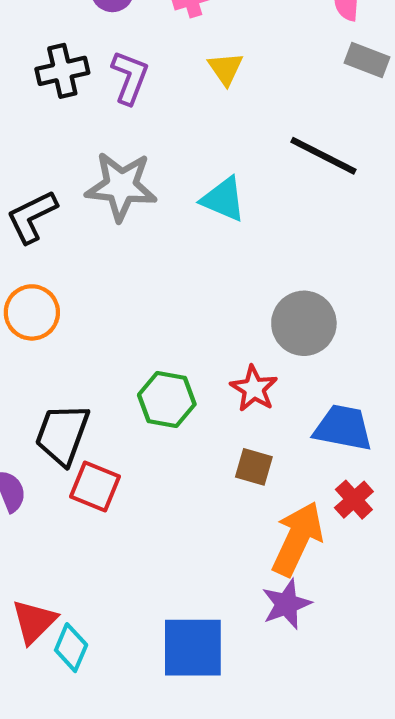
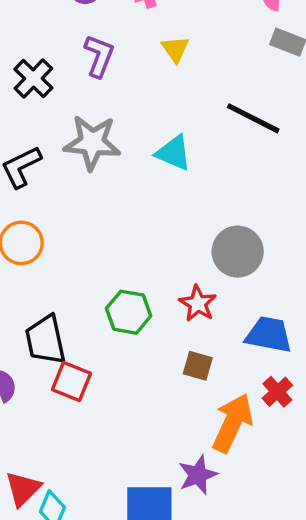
black cross: (62, 71) -> (33, 78), moved, turned -33
black trapezoid: (62, 434) -> (45, 340), turned -32
purple star: (286, 604) -> (198, 475), moved

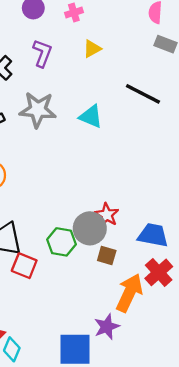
yellow triangle: (175, 49) -> (92, 49), turned 36
gray circle: (238, 252) -> (90, 228), moved
green hexagon: (129, 312) -> (62, 242), moved
red cross: (277, 392) -> (159, 272), size x1.4

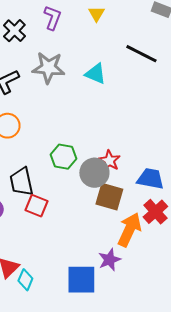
yellow triangle: (92, 49) -> (96, 14), turned -30
green hexagon: (62, 242) -> (63, 157), moved
brown square: (107, 256) -> (109, 197), size x1.6

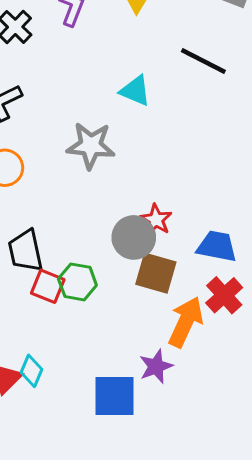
gray star: (48, 68) -> (91, 146), moved
green hexagon: (63, 157) -> (77, 282), moved
cyan diamond: (25, 280) -> (31, 371), moved

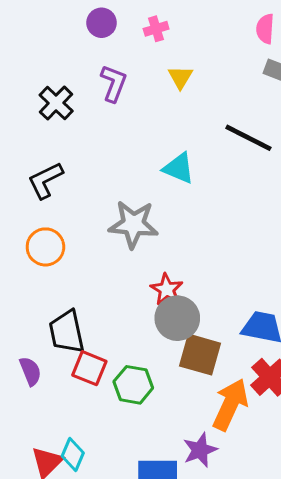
red star: (156, 220) -> (167, 289), moved
green hexagon: (77, 282) -> (133, 385), moved

